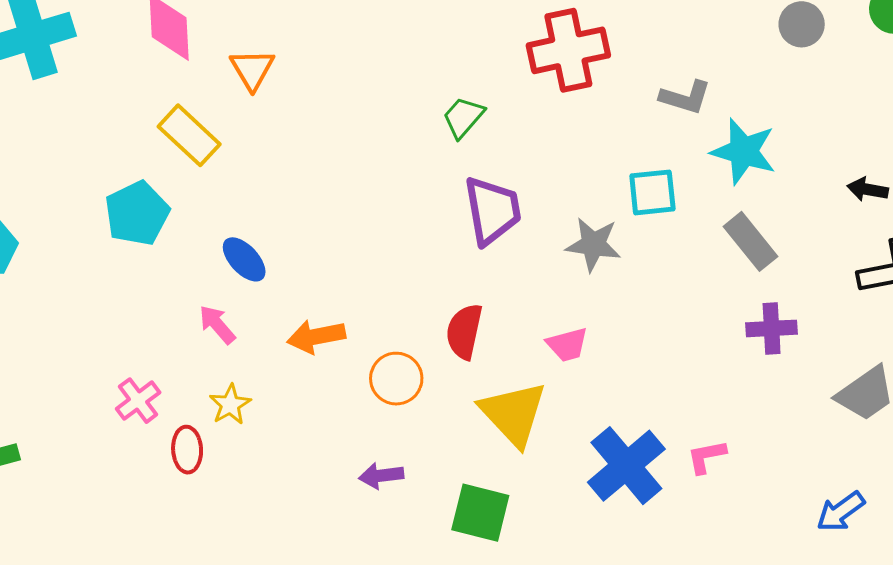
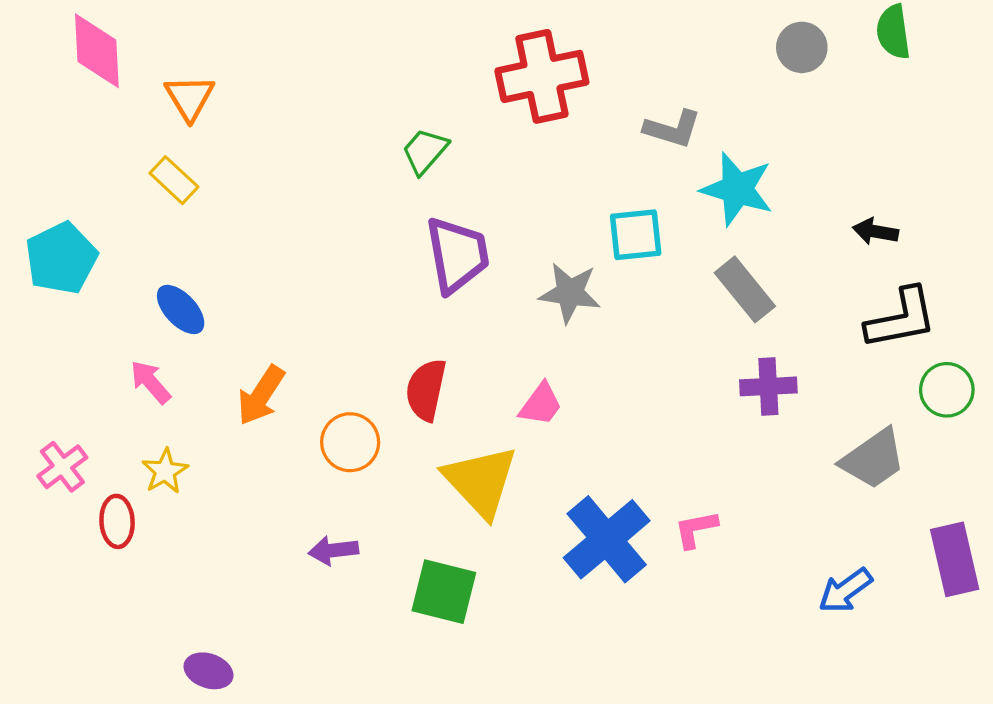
yellow rectangle: (189, 135) -> (174, 180), moved, size x0.7
orange arrow: (316, 336) -> (261, 395), turned -46
pink trapezoid: (567, 345) -> (541, 404), turned -39

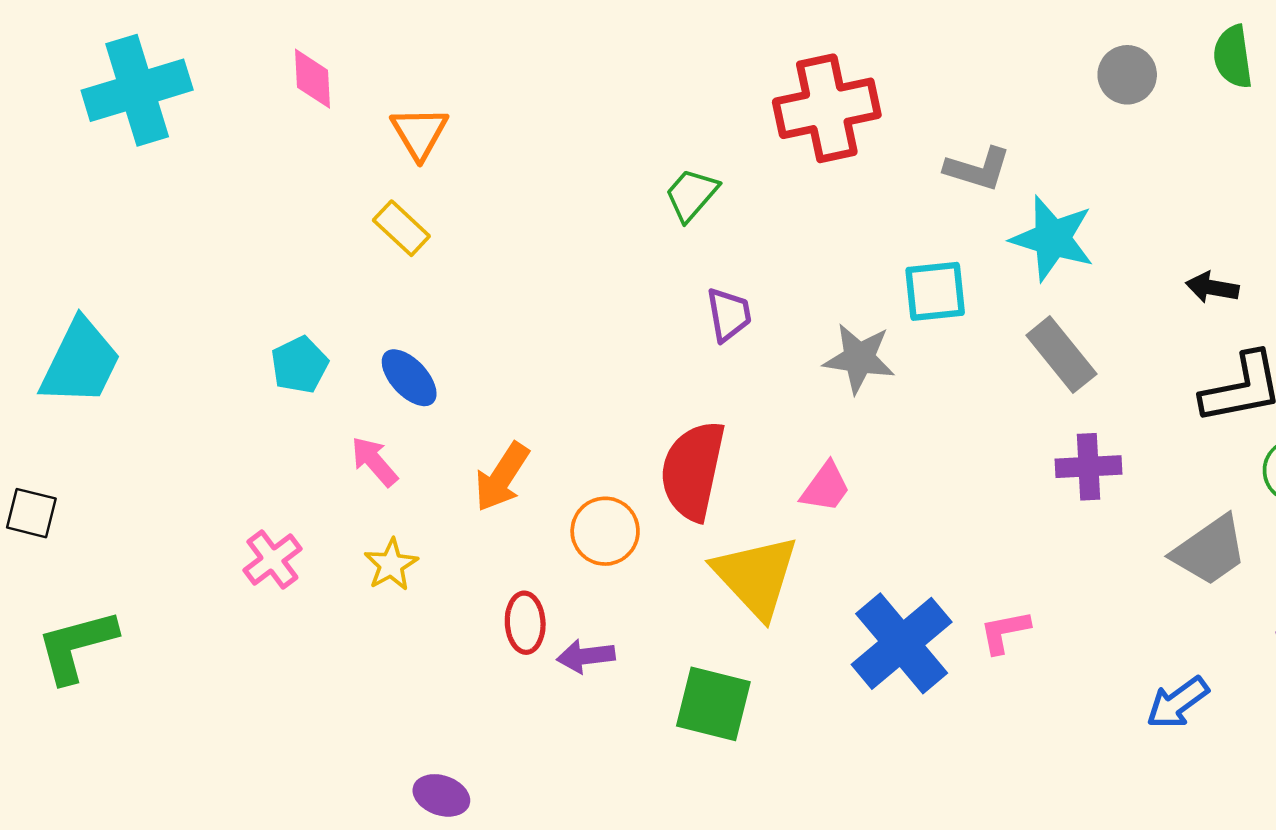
pink diamond: (97, 51) -> (312, 79), size x0.7
purple trapezoid: (457, 255) -> (729, 315), size x0.6
cyan pentagon: (61, 258) -> (300, 365), moved, size x0.7
red semicircle: (426, 390) -> (693, 471), size x1.4
red ellipse: (117, 521) -> (525, 623), moved

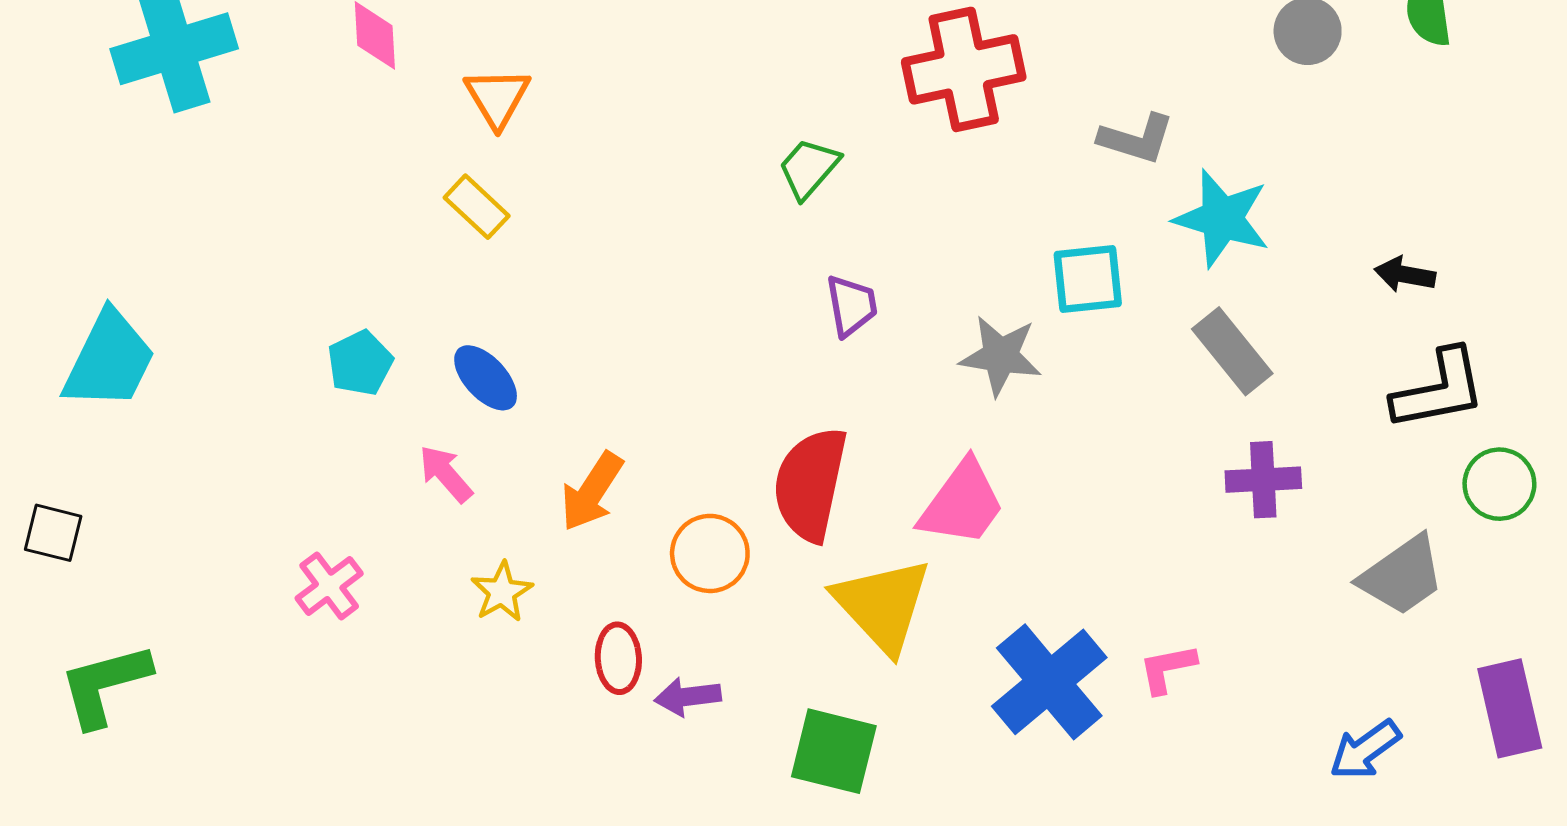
pink trapezoid: (826, 487) -> (962, 503), size x1.5
yellow star: (391, 565) -> (502, 592), moved

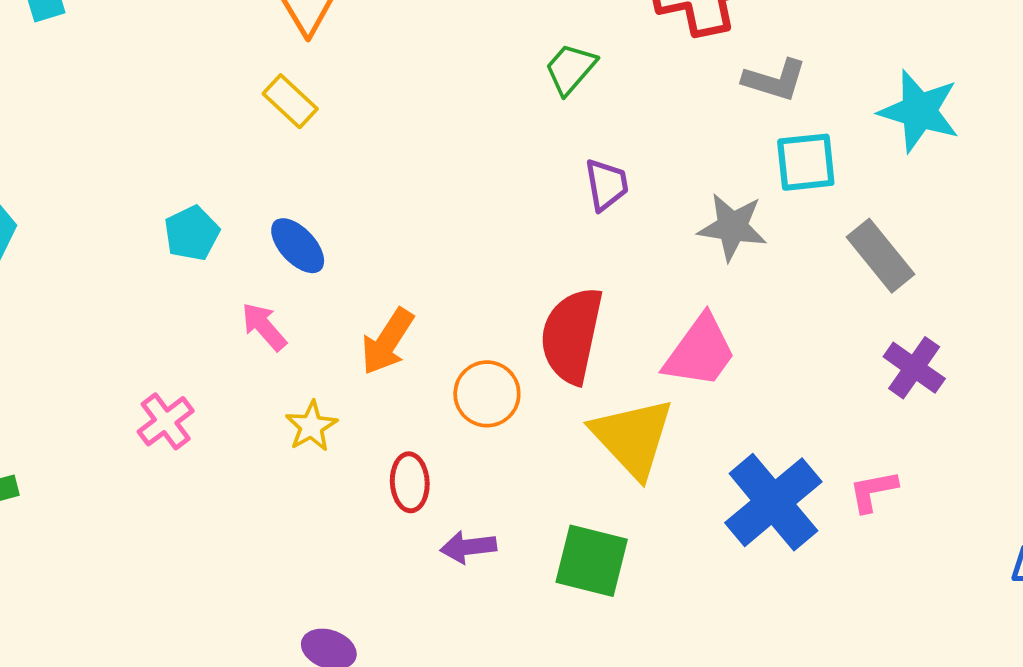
gray L-shape: (1136, 139) -> (775, 80), moved
gray rectangle: (1232, 351) -> (881, 256), moved
purple cross: (1263, 480) -> (914, 368), moved, turned 38
purple arrow: (688, 697) -> (468, 547), moved

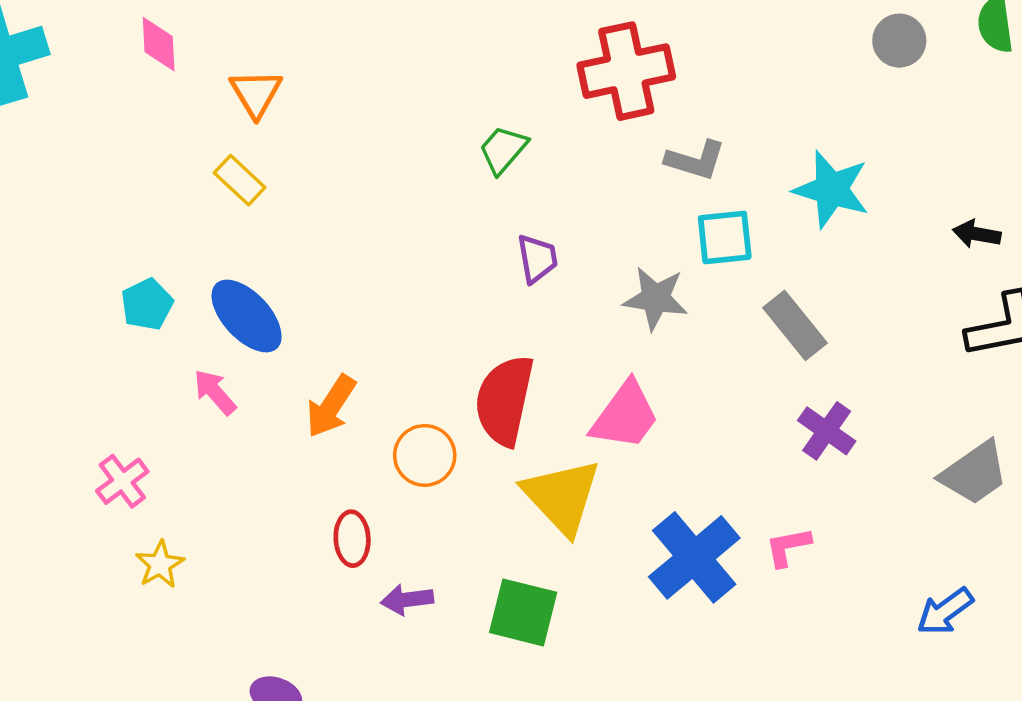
blue ellipse: (298, 246) -> (247, 316), size x1.4
yellow star: (311, 426) -> (160, 564), moved

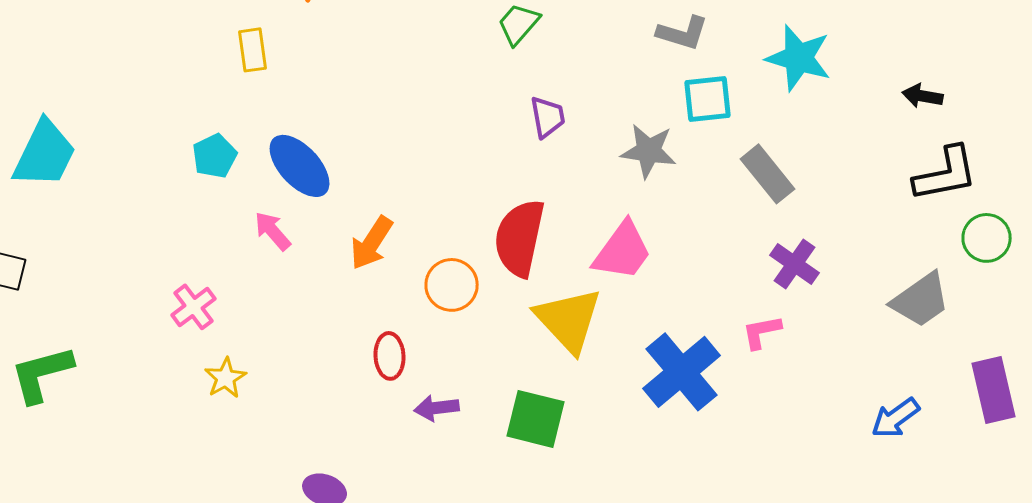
yellow rectangle: (240, 180) -> (253, 50), moved, turned 39
pink L-shape: (788, 547) -> (762, 332), moved

